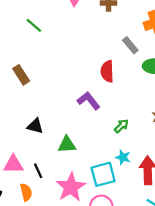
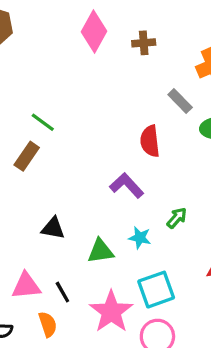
green line: (34, 25) -> (43, 122), moved
brown rectangle: (21, 75) -> (27, 156), turned 72
cyan star: (123, 157) -> (140, 238), moved

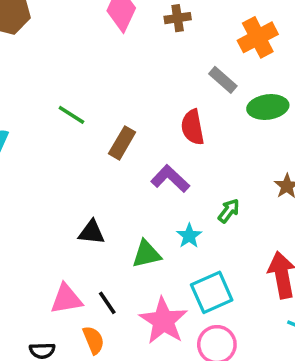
brown rectangle: (27, 156) -> (122, 143), moved
cyan star: (140, 238) -> (189, 236), turned 30

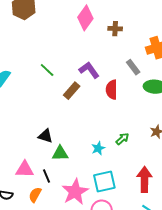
purple L-shape: (170, 179) -> (89, 70), moved
green triangle: (147, 254) -> (60, 153), moved
orange semicircle: (93, 340) -> (35, 195), turned -140

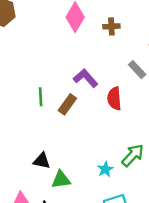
green line: (47, 70) -> (41, 97), moved, turned 49
green arrow: (122, 139) -> (133, 155), size x1.5

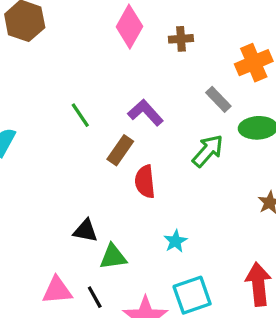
green line: (41, 97) -> (80, 115), moved, turned -30
red semicircle: (114, 99) -> (145, 182), moved
green arrow: (133, 155) -> (208, 151), moved

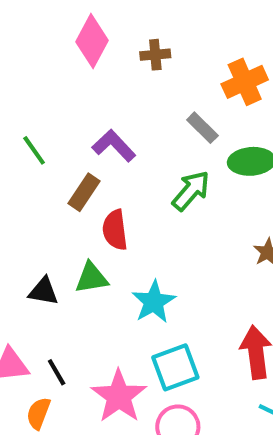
cyan star: (175, 241) -> (154, 302), size x1.5
green triangle: (113, 257) -> (91, 278), moved

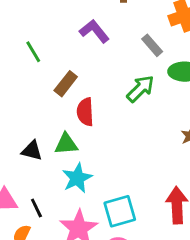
purple L-shape: (114, 146) -> (94, 31), moved
cyan star: (154, 302) -> (77, 178), moved

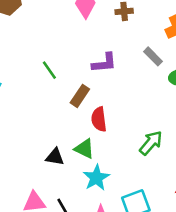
purple L-shape: (94, 31) -> (104, 63), moved, turned 128
green arrow: (141, 89) -> (151, 143), moved
green triangle: (66, 144) -> (84, 149), turned 35

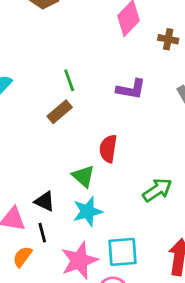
brown rectangle: (80, 96) -> (60, 112), moved
black triangle: (55, 157) -> (45, 201), moved

